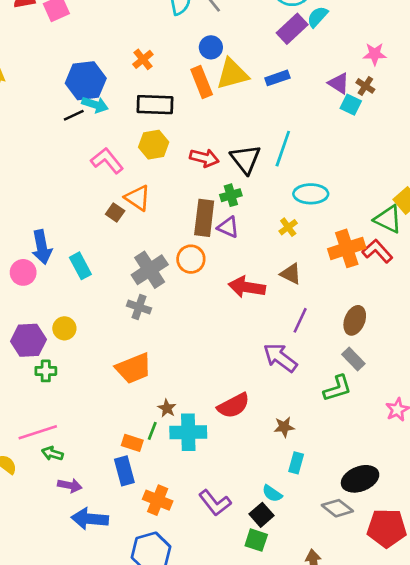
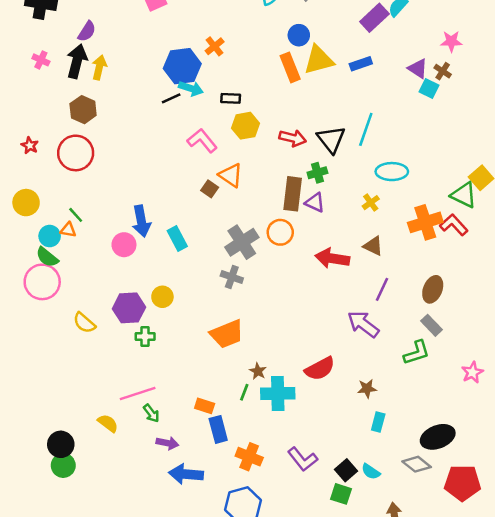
orange cross: (143, 59) -> (215, 46), moved
black rectangle: (155, 105) -> (231, 98), moved, size x0.6
orange rectangle: (132, 443) -> (205, 406), moved
green arrow: (52, 454) -> (151, 413), turned -144
cyan semicircle: (272, 493) -> (371, 472), moved

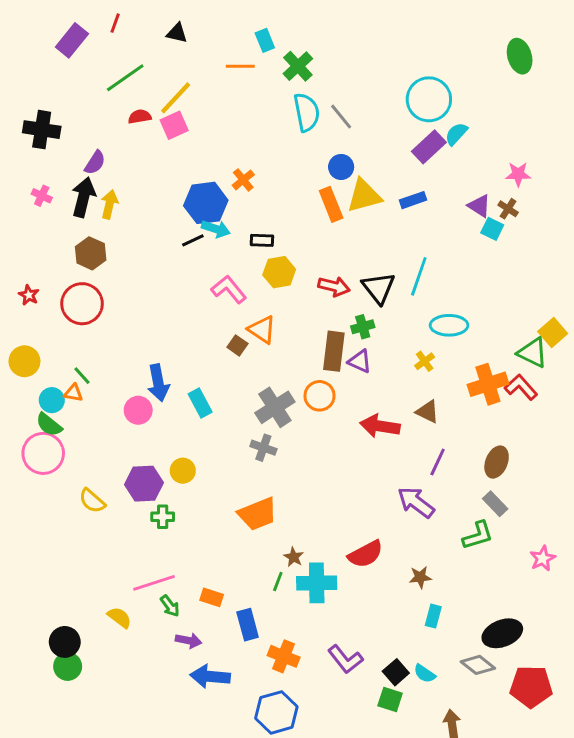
orange rectangle: (205, 406) -> (212, 597), moved

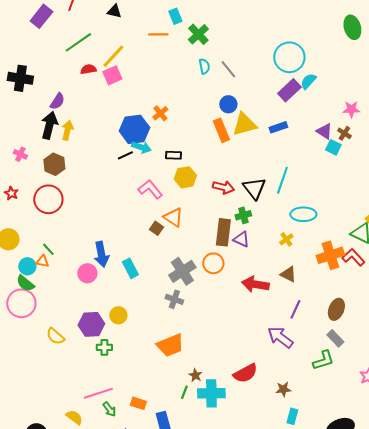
cyan semicircle: (307, 112) -> (204, 66), size x0.6
pink cross: (42, 196) -> (20, 154), moved

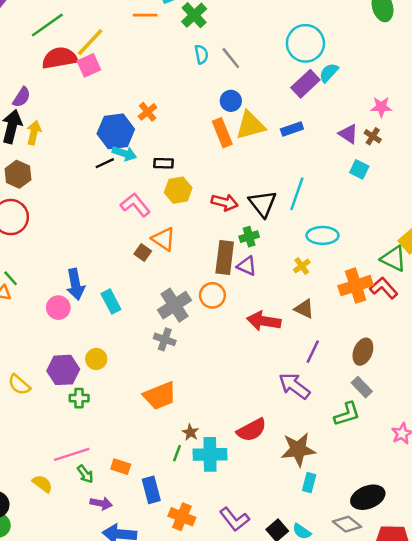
red semicircle: (88, 69) -> (60, 58), size x1.8
cyan square: (333, 147) -> (359, 169), moved
brown star: (283, 389) -> (298, 450), size x1.8

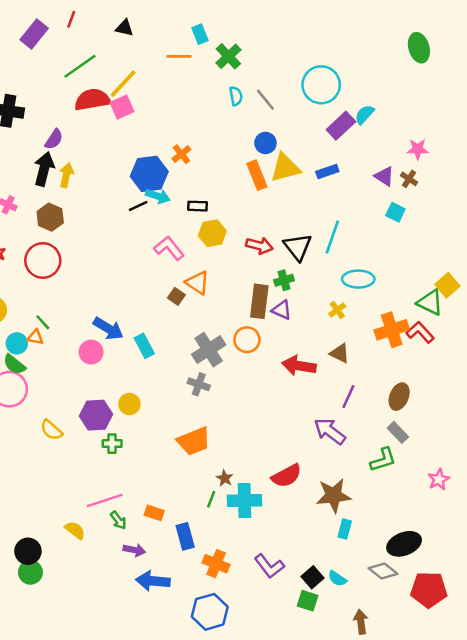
cyan circle: (305, 43) -> (321, 85), moved
blue arrow: (75, 284) -> (108, 329), turned -48

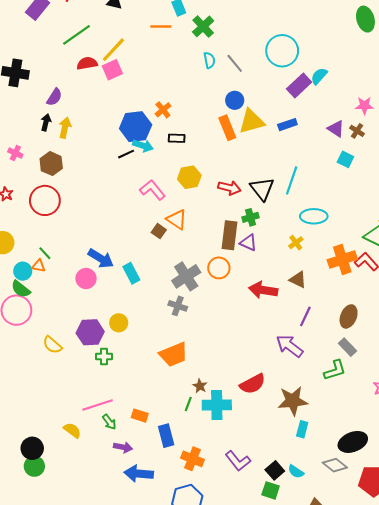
red semicircle: (92, 100) -> (87, 63), size x0.7
black arrow: (44, 169) -> (46, 122), size x0.6
black rectangle: (197, 206) -> (177, 138), moved

